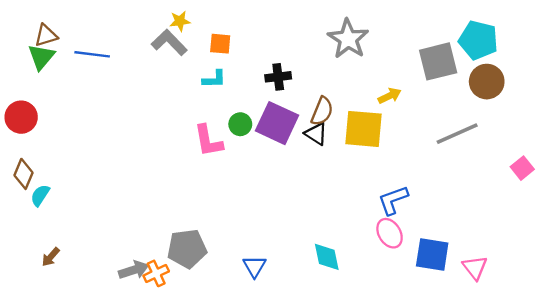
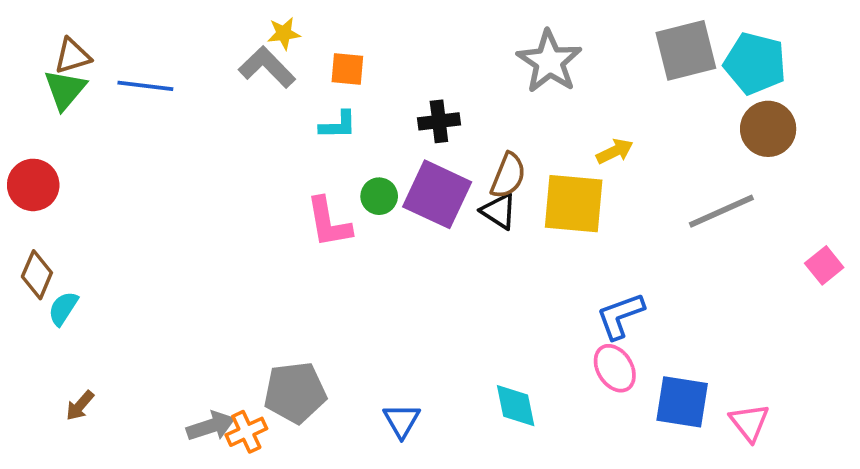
gray square: (438, 61) -> (686, 50), moved

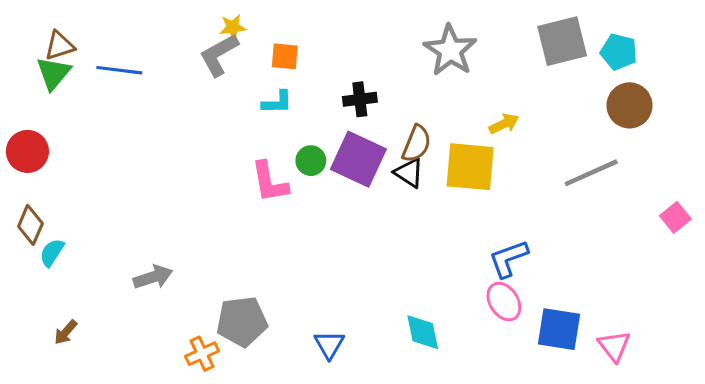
cyan pentagon: (755, 63) -> (619, 52), size x0.7
gray L-shape: (267, 67) -> (219, 55), turned -75
gray arrow: (211, 426) -> (153, 277), moved

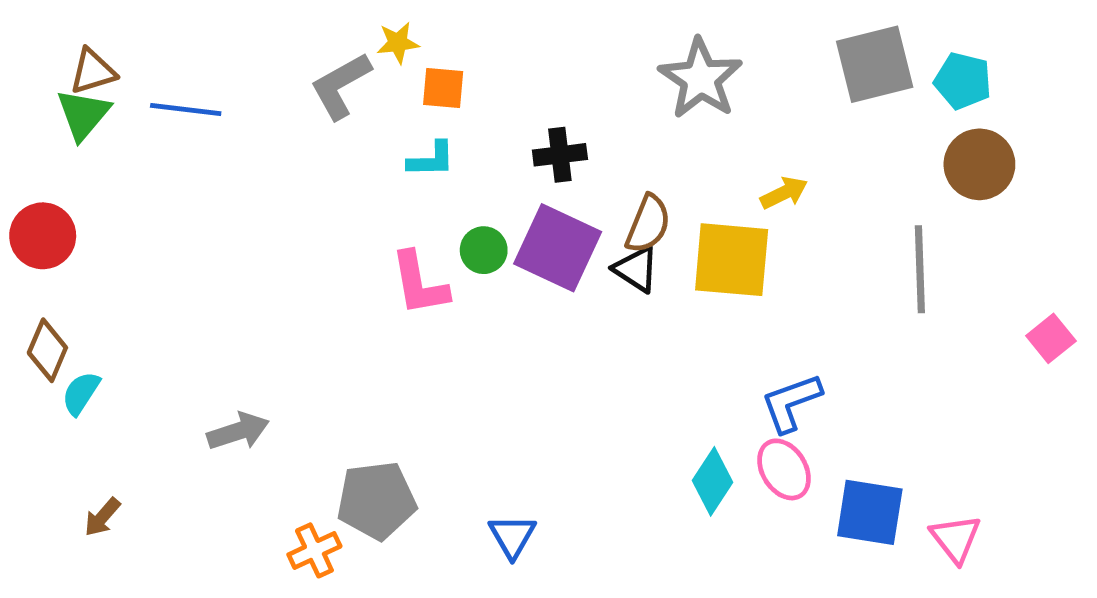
yellow star: (233, 27) -> (398, 43), moved
gray line: (591, 173) -> (920, 269), turned -68
cyan diamond: (423, 332) -> (712, 481), moved, turned 45

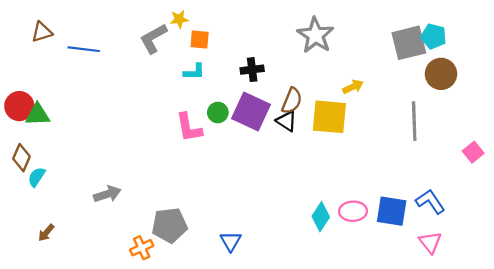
gray square: (875, 64) -> (409, 43), moved
green triangle: (83, 114) -> (38, 115), moved, turned 48
blue L-shape: (791, 403) -> (430, 202), moved, turned 76
pink ellipse: (784, 469) -> (353, 211), turned -60
blue square: (870, 512) -> (392, 211), moved

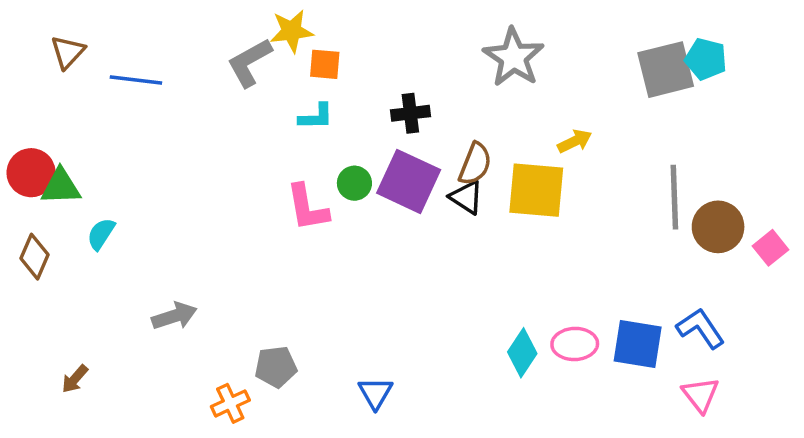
yellow star: (179, 19) -> (292, 31), size x1.4
brown triangle: (42, 32) -> (68, 52), turned -30
brown circle: (441, 74) -> (718, 227), moved
cyan semicircle: (36, 177) -> (101, 234), moved
gray pentagon: (170, 225) -> (276, 367), size x0.7

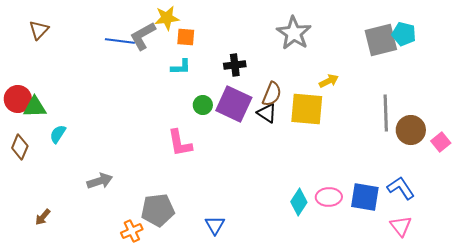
blue line: (136, 80) -> (120, 41), moved
pink L-shape: (307, 208) -> (180, 143), moved
gray pentagon: (276, 367) -> (158, 210), size x1.4

